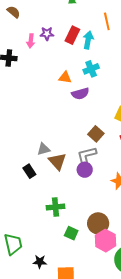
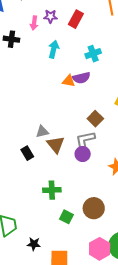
cyan arrow: (88, 40) -> (54, 49), moved
orange triangle: (65, 78) -> (69, 81), moved
pink hexagon: (106, 241) -> (100, 249), moved

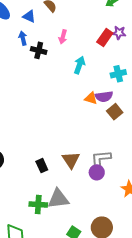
purple star: (50, 16) -> (119, 33), moved
brown square: (95, 119) -> (115, 112), moved
gray triangle: (42, 132) -> (58, 199), moved, size x1.6
green cross: (52, 190) -> (38, 204), moved

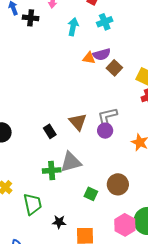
cyan cross: (118, 74) -> (105, 22), moved

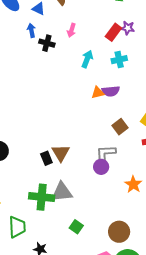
orange triangle: (89, 58) -> (98, 93), turned -32
brown square: (114, 68) -> (120, 127), moved
brown triangle: (78, 122) -> (61, 153), moved
green cross: (52, 170) -> (42, 197), size x1.4
brown circle: (118, 184) -> (119, 232), moved

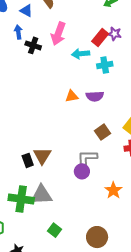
pink arrow: (72, 30) -> (58, 34), size x1.6
cyan arrow: (87, 59) -> (81, 54), moved, turned -120
orange triangle: (98, 93) -> (72, 96), moved

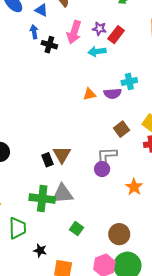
purple star: (115, 34) -> (99, 29), moved
cyan cross: (105, 65) -> (129, 81), moved

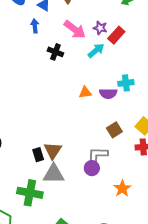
pink arrow: (74, 32) -> (75, 29), turned -75
black cross: (49, 45) -> (55, 52), moved
cyan arrow: (97, 52) -> (96, 51), turned 144
gray triangle: (63, 194) -> (54, 174), moved

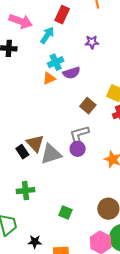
purple star: (100, 28) -> (92, 42), moved
cyan cross: (126, 83) -> (56, 62), moved
gray triangle: (54, 174) -> (51, 154), moved
green cross: (30, 193) -> (26, 191), size x0.7

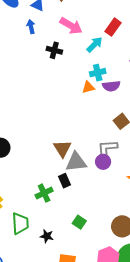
black rectangle: (22, 152) -> (64, 181), moved
green cross: (26, 191) -> (44, 193), turned -30
black star: (35, 242) -> (47, 236), moved

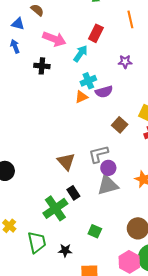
gray L-shape: (107, 148) -> (98, 154), moved
gray triangle: (76, 162) -> (108, 185), moved
green cross: (44, 193) -> (55, 208), size x1.4

